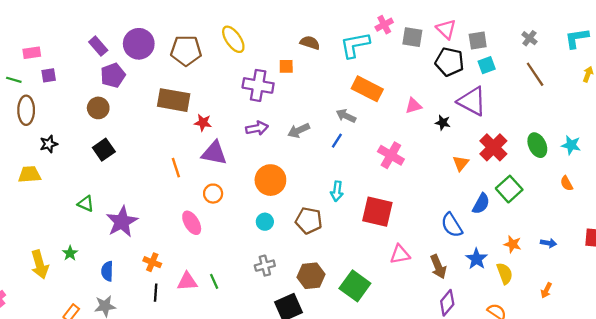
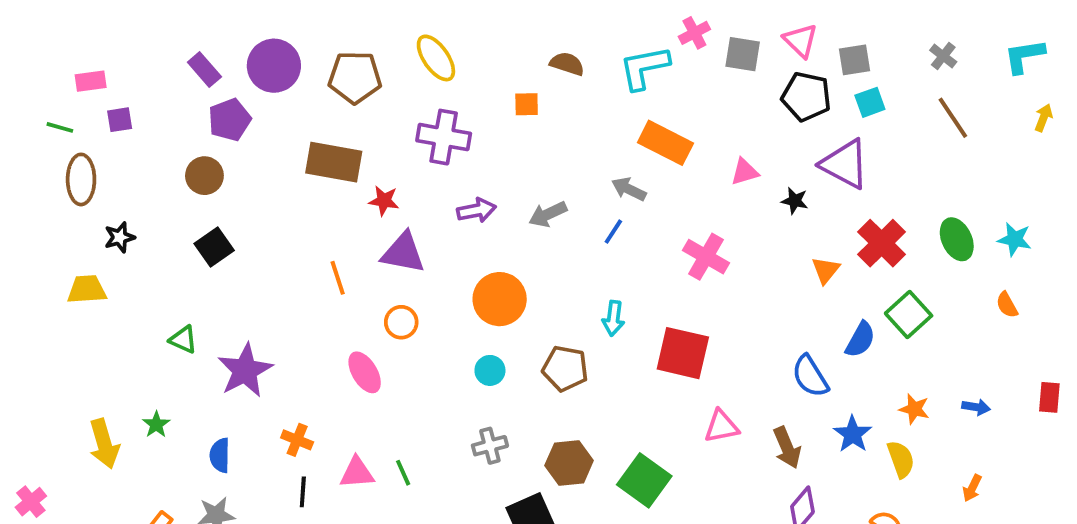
purple cross: (258, 85) -> (444, 137), moved

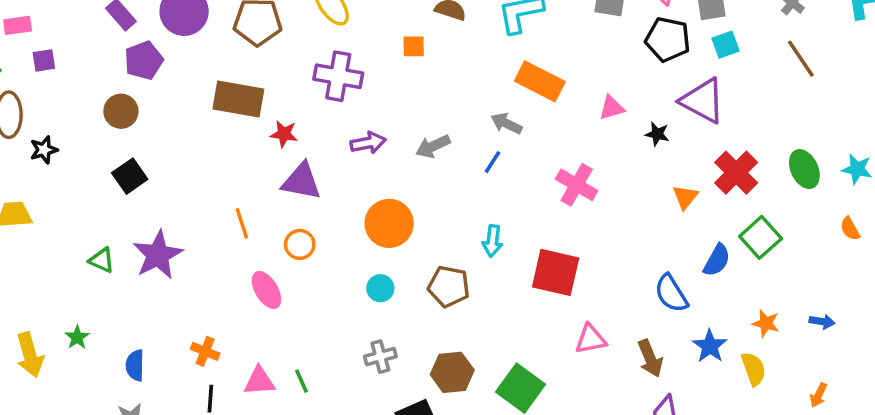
black star: (120, 237) -> (44, 150), moved
orange line: (338, 278) -> (242, 223), moved
purple star: (245, 370) -> (158, 255), moved

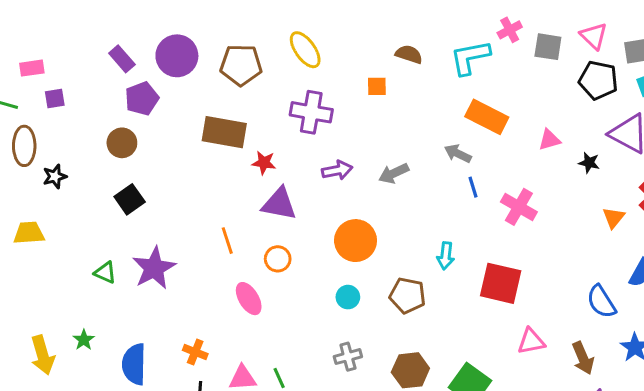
blue line: (492, 162) -> (473, 187), moved, turned -50
blue semicircle: (135, 365) -> (134, 364), size x1.5

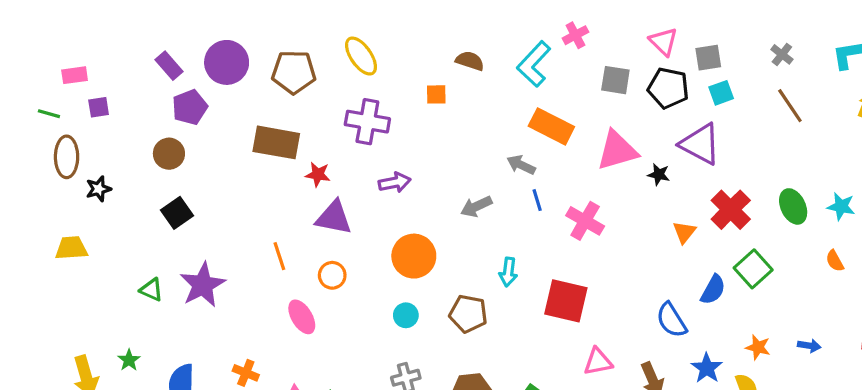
gray square: (548, 47) -> (615, 80), moved
cyan L-shape: (470, 57) -> (534, 64), turned -36
pink triangle: (549, 140) -> (617, 150), size x1.8
gray arrow: (394, 173) -> (476, 206), moved

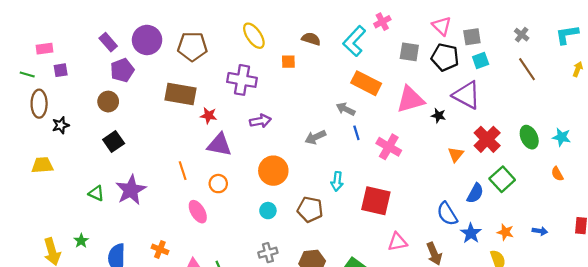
yellow ellipse: (361, 56) -> (254, 36), moved
blue star: (707, 368) -> (471, 233), moved

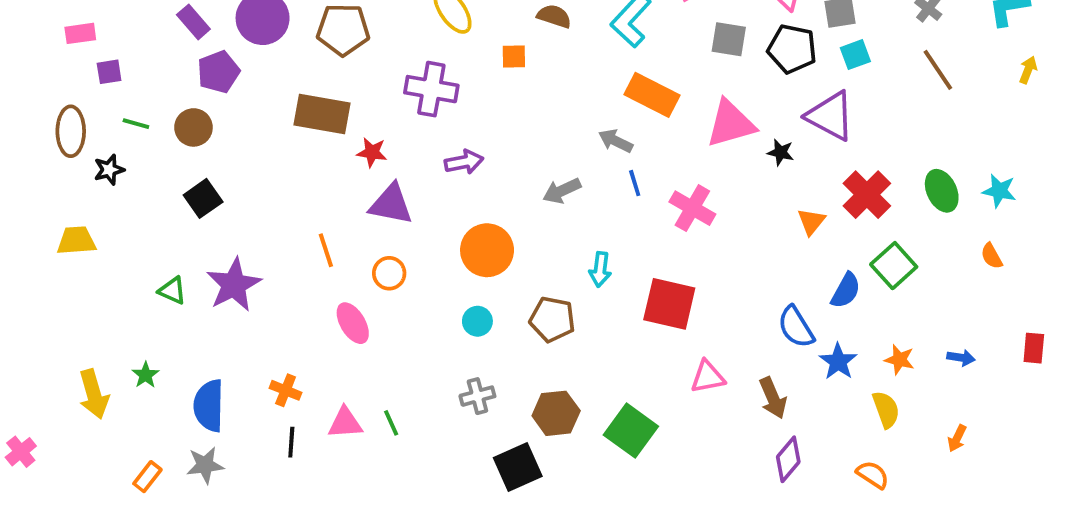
green line: (27, 75) -> (136, 124), moved

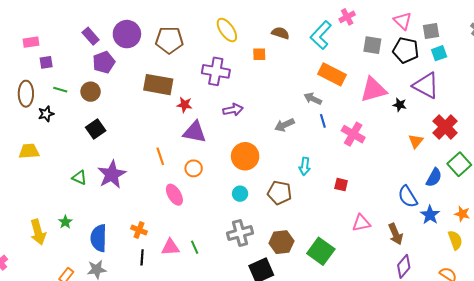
red square: (669, 304) -> (341, 185), size x0.5
gray cross: (477, 396) -> (240, 233), size x1.4

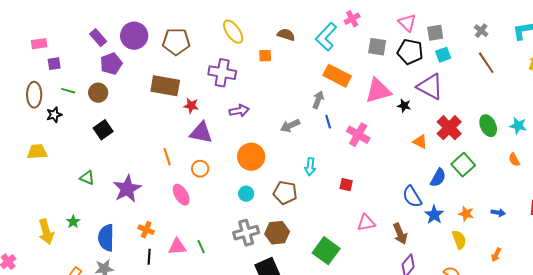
gray arrow: (313, 99) -> (318, 100), turned 84
orange triangle: (416, 141) -> (420, 142), turned -42
purple star: (112, 174) -> (127, 189), moved
brown hexagon: (281, 242) -> (277, 233), moved

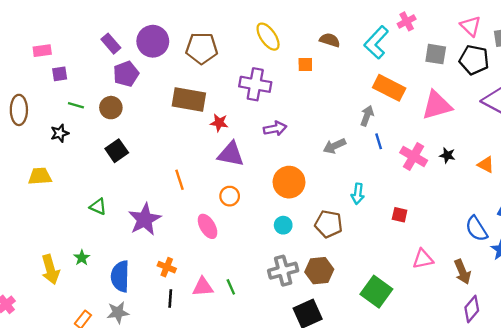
brown ellipse: (34, 95) -> (19, 110), moved
black star: (404, 106) -> (447, 155), moved
orange line: (167, 157) -> (180, 180), moved

